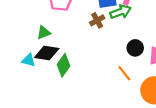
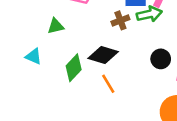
black diamond: (47, 53) -> (103, 55), moved
orange line: (124, 73) -> (108, 84), moved

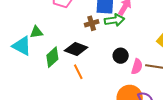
green triangle: (56, 26) -> (36, 32), moved
cyan triangle: (33, 56) -> (22, 46), size x1.5

